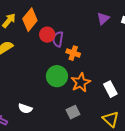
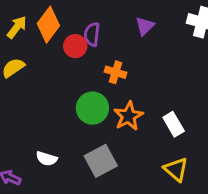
purple triangle: (103, 19) -> (145, 26), moved
purple semicircle: (58, 39) -> (92, 34), moved
gray square: (73, 112) -> (101, 161), moved, size x1.5

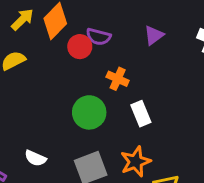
purple semicircle: (92, 34) -> (99, 37), turned -90
orange star: (128, 116) -> (136, 162), moved
white rectangle: (174, 124) -> (141, 114), moved

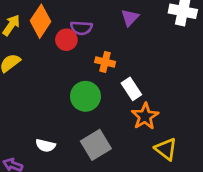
orange star: (136, 162) -> (145, 116), moved

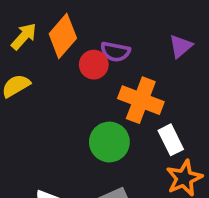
orange cross: (105, 62) -> (141, 100), size x1.6

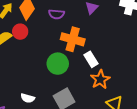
red circle: (94, 65) -> (20, 32), moved

